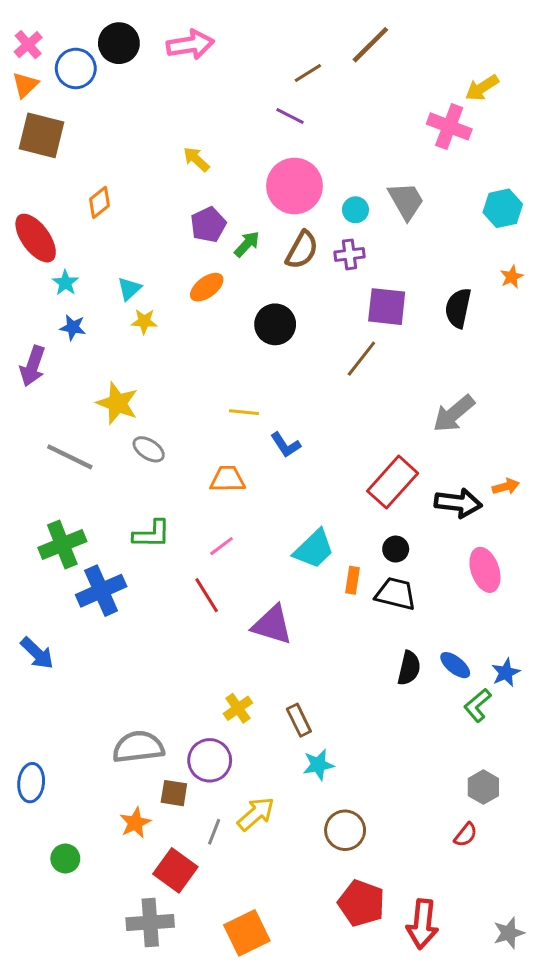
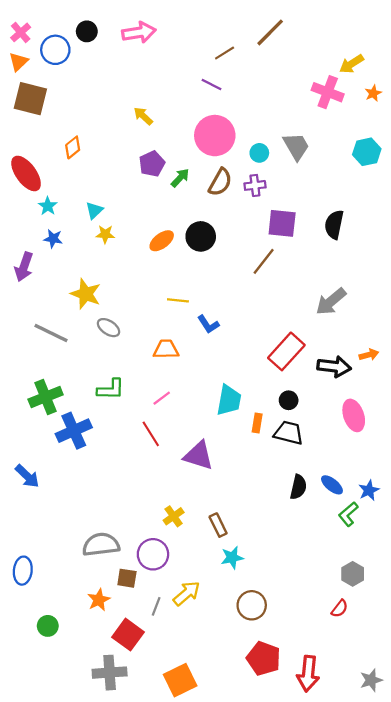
black circle: (119, 43) -> (87, 31), size x0.7
orange star: (512, 277) -> (373, 93), moved
orange ellipse: (207, 287) -> (162, 241), moved
cyan trapezoid: (314, 549) -> (229, 400), turned -36

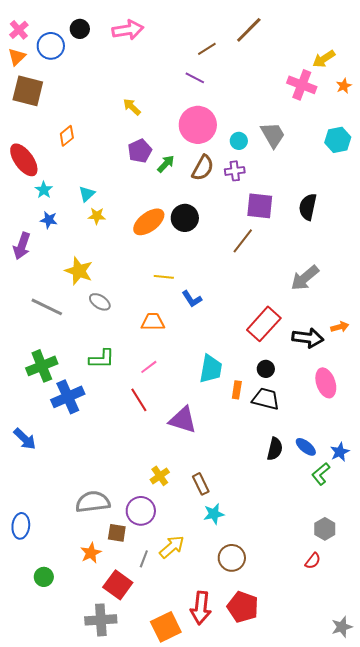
orange ellipse: (162, 241) -> (149, 222), size x1.4
red arrow: (308, 674) -> (201, 608), moved

